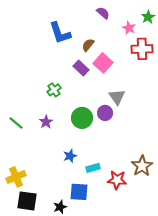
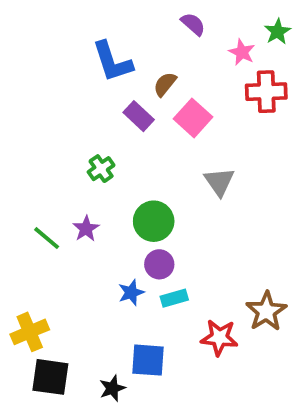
purple rectangle: (81, 68) -> (139, 116), moved
purple circle: (105, 113) -> (159, 264), moved
green line: (16, 123) -> (47, 238), moved
cyan rectangle: (93, 168) -> (174, 298), moved

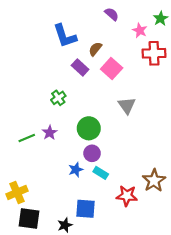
green line: (47, 238) -> (27, 138), turned -63
cyan rectangle: (174, 298) -> (101, 173), turned 48

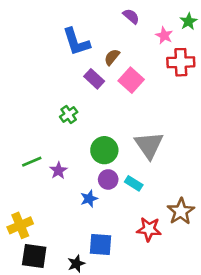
gray triangle: (127, 105) -> (149, 145), moved, size x1.4
purple star: (50, 133) -> (58, 171), moved
cyan rectangle: (101, 173) -> (134, 183), moved

